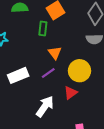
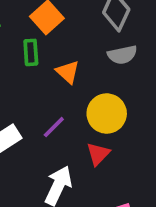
orange triangle: (55, 53) -> (68, 72), moved

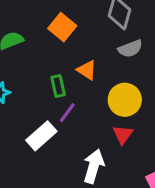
green rectangle: (31, 52) -> (58, 86), moved
purple line: (54, 127) -> (67, 113), moved

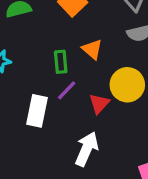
red triangle: (123, 135) -> (99, 104), moved
white rectangle: (41, 136) -> (37, 111), turned -44

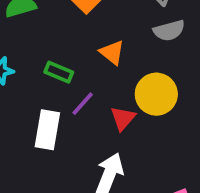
green rectangle: (61, 62) -> (59, 72), moved, turned -60

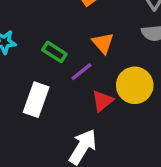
purple line: (83, 104) -> (81, 72), moved

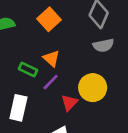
orange triangle: (103, 43) -> (51, 58), moved

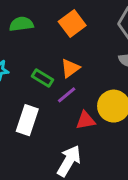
orange triangle: (51, 58) -> (70, 68), turned 36
red triangle: (69, 103) -> (86, 120), turned 30

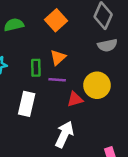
green rectangle: (43, 78) -> (36, 68), turned 63
purple line: (67, 95) -> (57, 80), turned 49

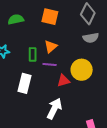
orange square: (56, 20) -> (50, 17), turned -36

